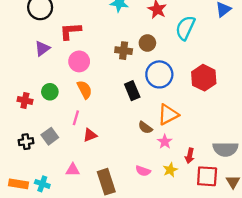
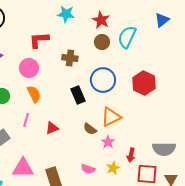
red L-shape: (70, 31) -> (39, 40), moved
brown circle: (147, 43) -> (102, 42), moved
red triangle: (90, 135) -> (52, 128), moved
pink triangle: (73, 170) -> (23, 168), size x1.6

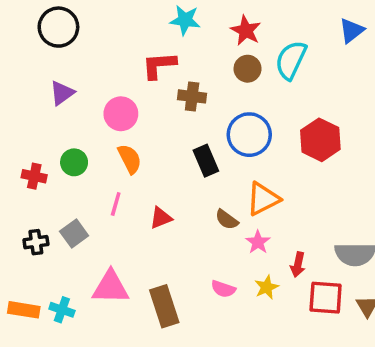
red L-shape: (39, 40) -> (159, 65), moved

